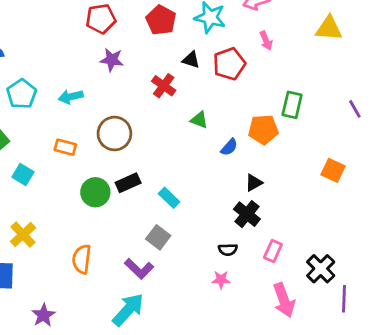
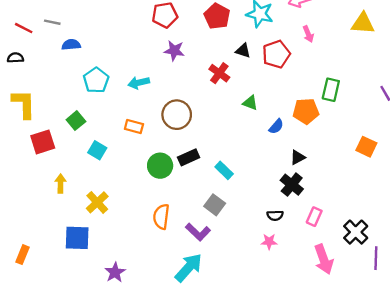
orange semicircle: (82, 259) -> (161, 217), moved

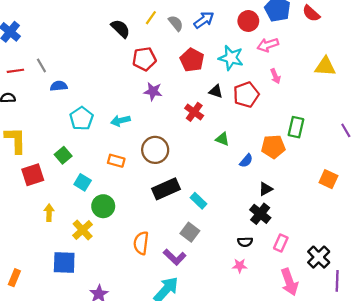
gray line: (52, 22) -> (41, 65), turned 48
red line: (24, 28) -> (15, 71), turned -35
black rectangle: (189, 157) -> (166, 189), size x1.4
green circle: (160, 166) -> (103, 206), moved

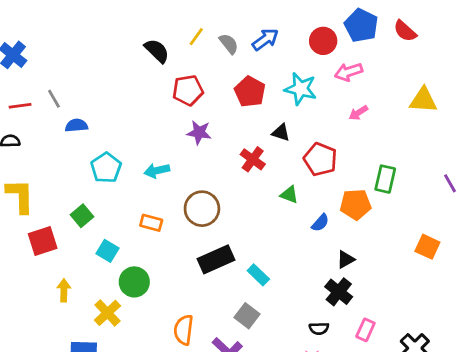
pink arrow: (275, 76) -> (358, 113), turned 80
red pentagon: (246, 95) -> (320, 159), moved, turned -30

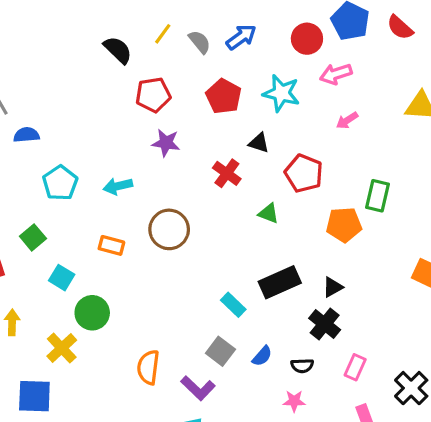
blue semicircle: (320, 223) -> (262, 356), moved
black rectangle: (216, 259) -> (280, 282), moved

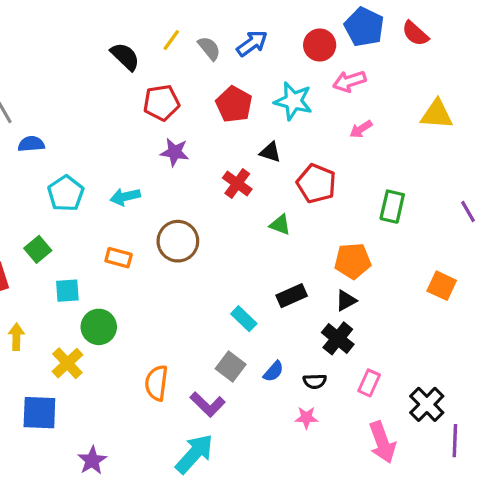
orange pentagon: (344, 225) -> (353, 261), moved
cyan square: (62, 278) -> (67, 291), turned -35
black rectangle: (280, 282) -> (292, 296), size x0.7

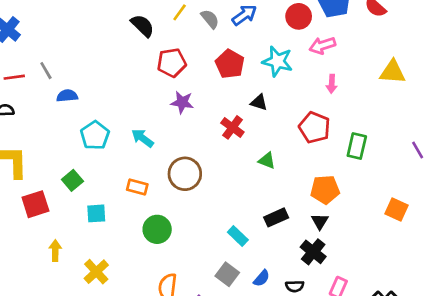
pink arrow: (361, 129) -> (332, 84), turned -54
red pentagon: (316, 183) -> (314, 127), moved
cyan arrow: (125, 197) -> (143, 138), turned 50
black triangle: (346, 301) -> (320, 221), turned -30
green circle: (99, 327) -> (157, 229), moved

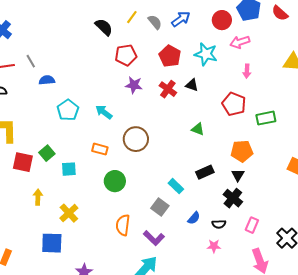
red cross: (232, 127) -> (168, 89), moved
green rectangle: (357, 146) -> (266, 118), turned 66
green square: (72, 180) -> (47, 153), moved
red square: (35, 204) -> (23, 162), turned 30
gray square: (227, 274) -> (160, 207), moved

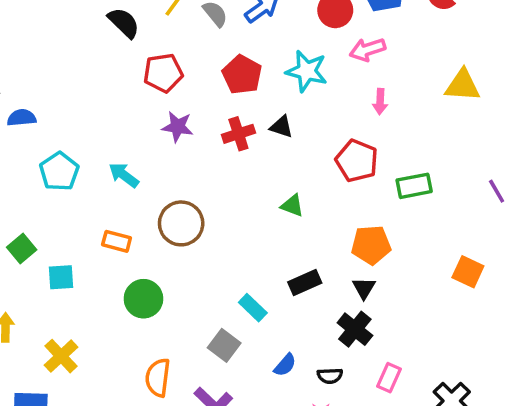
red cross: (168, 89) -> (238, 134), turned 36

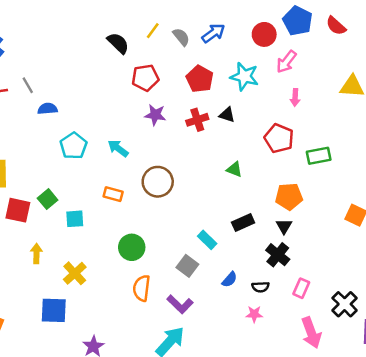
pink arrow: (368, 50) -> (286, 62), turned -35
green circle: (143, 299) -> (132, 247), moved

